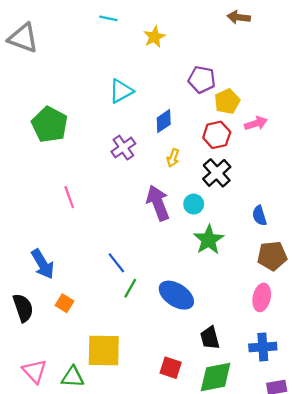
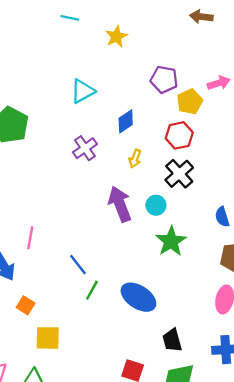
pink arrow: (256, 123) -> (219, 83), moved
pink line: (69, 197) -> (30, 238), moved, turned 30
yellow square: (104, 350) -> (48, 338), moved, size x0.7

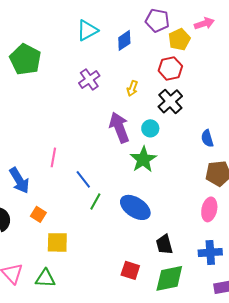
blue diamond: (126, 121) -> (124, 40), moved
pink line: (30, 238) -> (53, 157), moved
green star: (171, 241) -> (143, 159), moved

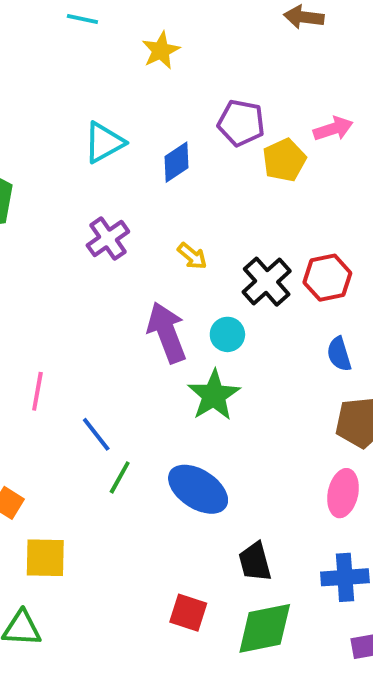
red hexagon: (170, 68) -> (327, 278), moved
yellow arrow: (132, 88) -> (192, 256), turned -70

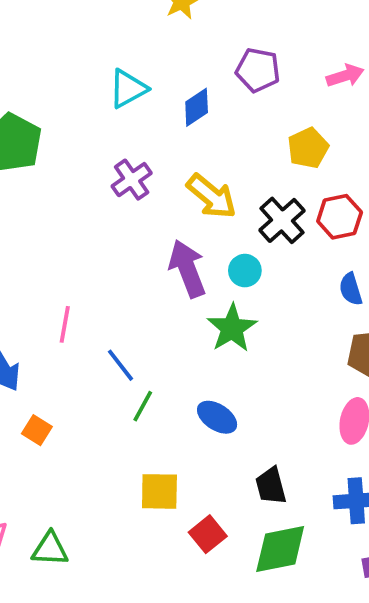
yellow pentagon: (284, 160) -> (308, 148), moved
yellow arrow: (192, 256) -> (211, 196), size x1.8
blue ellipse: (198, 489) -> (217, 417), size x0.7
yellow square: (45, 558) -> (159, 491), moved
red square: (188, 613) -> (208, 534), turned 33

